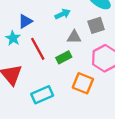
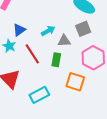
cyan arrow: (62, 14) -> (48, 31), moved
green rectangle: (64, 57) -> (56, 60), turned -48

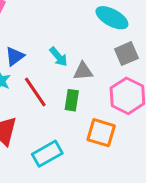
gray square: (83, 29) -> (126, 54), moved
cyan arrow: (48, 31) -> (59, 57), turned 80

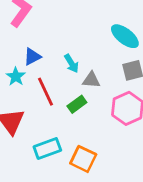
green rectangle: (72, 100) -> (77, 104), turned 36
orange square: (101, 133) -> (83, 159), moved

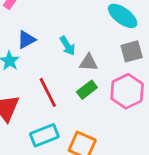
red line: (45, 92) -> (48, 92), moved
green rectangle: (77, 104) -> (87, 90), moved

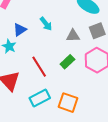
cyan arrow: (67, 46) -> (46, 24), moved
gray triangle: (89, 62) -> (73, 36), moved

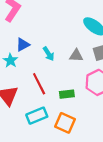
cyan arrow: (46, 24) -> (49, 54), moved
green rectangle: (67, 62) -> (67, 94), moved, turned 32

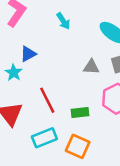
cyan arrow: (49, 54) -> (63, 21), moved

